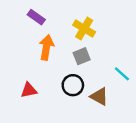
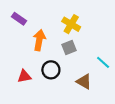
purple rectangle: (36, 17) -> (19, 19), moved
black circle: (73, 85) -> (51, 70), moved

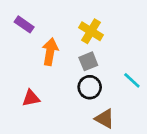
black circle: (51, 70) -> (90, 87), moved
brown triangle: (84, 82) -> (105, 119), moved

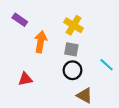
gray square: (88, 61) -> (71, 49), turned 32

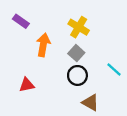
gray square: (71, 49) -> (76, 53), turned 32

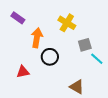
gray square: (76, 53) -> (85, 45), moved, turned 32
black circle: (77, 75) -> (50, 57), moved

